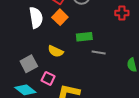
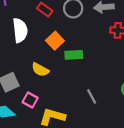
orange square: (60, 17) -> (55, 41), moved
gray line: (99, 52) -> (92, 96), moved, turned 48

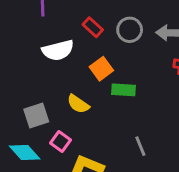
white semicircle: (20, 30) -> (58, 50), turned 75

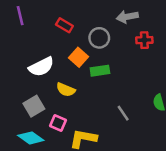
gray circle: (130, 30) -> (99, 38), moved
white semicircle: (58, 50) -> (41, 67), moved

